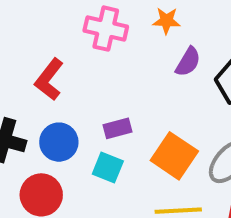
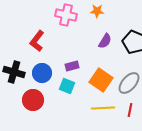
purple semicircle: (188, 62) -> (105, 41), moved

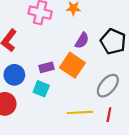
orange square: (101, 80) -> (72, 65), moved

